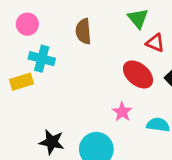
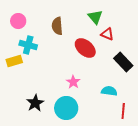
red ellipse: (138, 74) -> (85, 48), moved
pink star: (122, 112) -> (73, 82), moved
black star: (52, 142) -> (35, 103), turned 30

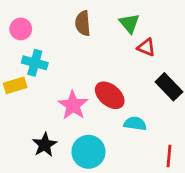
brown semicircle: (57, 26) -> (83, 23), moved
red ellipse: (85, 48) -> (110, 95), moved
pink star: (73, 82) -> (73, 105), moved, size x1.5
cyan semicircle: (109, 91) -> (135, 124), moved

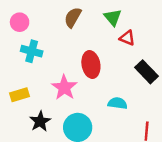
brown semicircle: (83, 23) -> (73, 17), turned 35
yellow rectangle: (15, 85) -> (20, 95), moved
red ellipse: (110, 95) -> (91, 65), moved, turned 40

